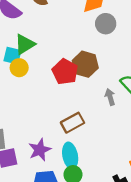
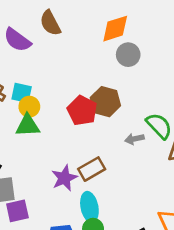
green triangle: (25, 44) -> (28, 126), moved, turned 30
gray arrow: (110, 97) -> (134, 139), turned -84
purple star: (40, 150) -> (64, 178), moved

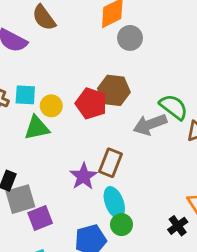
yellow circle: (29, 107) -> (51, 106), moved
gray arrow: (134, 139) -> (150, 124), size x1.6
brown rectangle: (92, 169) -> (110, 163), turned -30

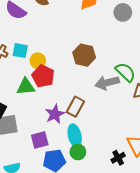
gray circle: (130, 38) -> (123, 12), moved
red pentagon: (91, 103) -> (43, 76), moved
green triangle: (37, 128) -> (26, 87), moved
purple square: (40, 218) -> (40, 140), moved

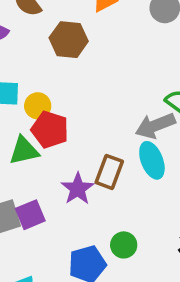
brown hexagon: (84, 55) -> (69, 40), moved
cyan ellipse: (75, 136) -> (152, 160), moved
purple square: (40, 140) -> (30, 215), moved

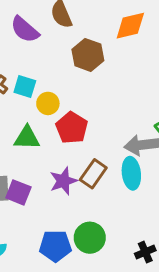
red pentagon: (50, 130) -> (72, 128), moved
purple square: (30, 215) -> (18, 192), turned 30
green circle: (124, 245) -> (90, 238), size x1.4

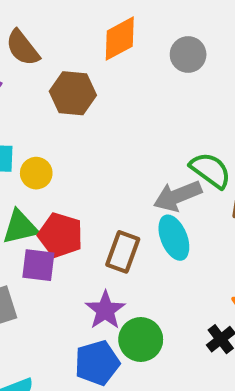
red pentagon: (72, 128) -> (60, 235), moved
purple star: (63, 181) -> (105, 310), moved
purple square: (18, 192) -> (38, 265), moved

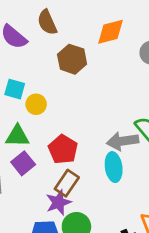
red pentagon: (60, 235) -> (63, 149), moved
brown rectangle: (123, 252) -> (67, 183), moved
purple square: (38, 265) -> (23, 163), turned 30

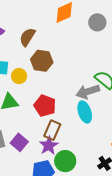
brown semicircle: (47, 22) -> (27, 37), moved, turned 66
brown hexagon: (72, 59) -> (42, 61), moved
purple square: (23, 163) -> (19, 142), moved

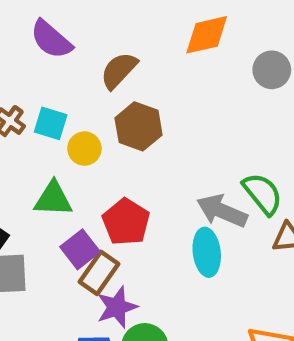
gray arrow: (88, 92) -> (222, 211), turned 30
brown rectangle: (52, 130) -> (99, 273), moved
purple square: (19, 142) -> (80, 249), moved

